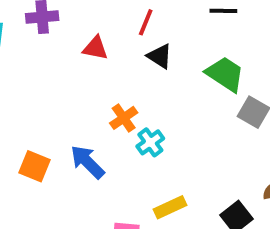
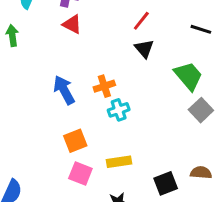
red triangle: (95, 48) -> (72, 24), moved
blue arrow: (87, 162) -> (64, 90), moved
orange square: (35, 166) -> (75, 141), moved, turned 30

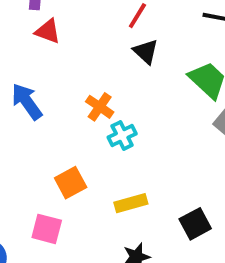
orange cross: (104, 86) -> (100, 107), turned -30
blue arrow: (64, 90) -> (27, 102), moved
pink square: (80, 174) -> (47, 229), moved

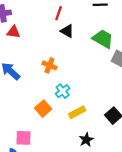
cyan cross: (122, 135) -> (63, 91), moved
pink square: (47, 229) -> (23, 138), moved

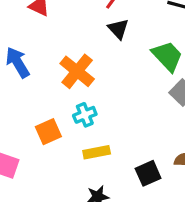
orange cross: (49, 65) -> (77, 71), size x1.5

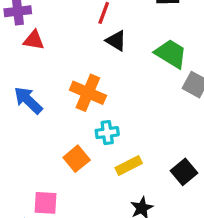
cyan cross: (85, 115) -> (107, 133), turned 30

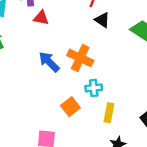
blue arrow: (28, 100) -> (49, 62), moved
yellow rectangle: (129, 166) -> (109, 113), turned -54

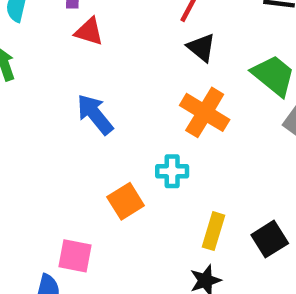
orange cross: (80, 58) -> (205, 112), moved
yellow rectangle: (109, 113) -> (214, 231), moved

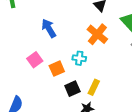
black square: (270, 239) -> (72, 89), moved
pink square: (75, 256) -> (35, 60), moved, turned 35

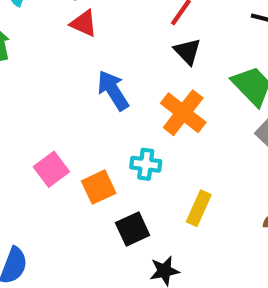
blue arrow: (49, 28) -> (113, 90), moved
yellow rectangle: (94, 87) -> (199, 208), moved

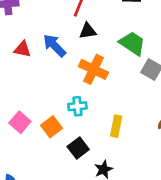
red triangle: (84, 23) -> (22, 49), moved
black triangle: (187, 51) -> (88, 31), turned -42
blue arrow: (113, 90) -> (54, 46), moved

